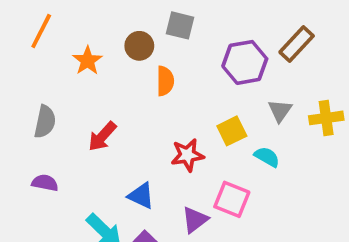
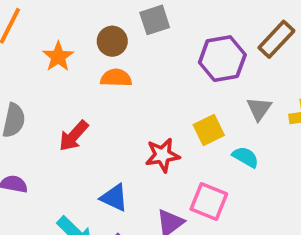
gray square: (180, 25) -> (155, 20), turned -32
orange semicircle: (165, 81) -> (116, 78), moved, turned -88

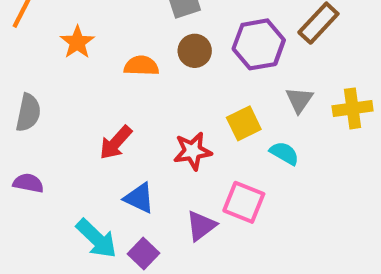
brown circle: (112, 41) -> (195, 51), moved
red arrow: (74, 136) -> (116, 143), moved

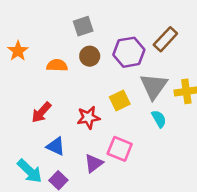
gray triangle: (299, 100) -> (154, 86), size x1.6
cyan semicircle: (284, 153) -> (159, 119), moved, turned 30

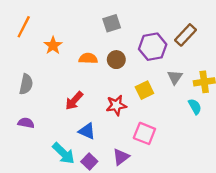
brown circle: (90, 56) -> (116, 60), moved
gray triangle: (154, 86) -> (175, 77), size x0.6
cyan semicircle: (159, 119) -> (195, 106), moved
purple triangle: (94, 163) -> (121, 157), moved

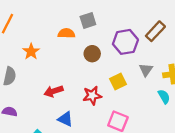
orange star: (53, 46) -> (31, 52), moved
orange semicircle: (88, 58) -> (66, 33), moved
red arrow: (74, 101) -> (54, 91), turned 30

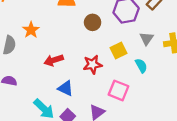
orange star: (31, 52) -> (31, 30), moved
cyan semicircle: (164, 97) -> (141, 66), moved

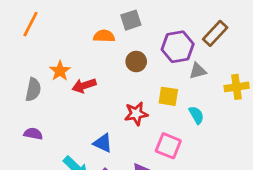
gray triangle: (147, 39) -> (198, 71), moved, turned 40
yellow square: (118, 50) -> (168, 96), turned 35
red arrow: (54, 60) -> (84, 86), moved

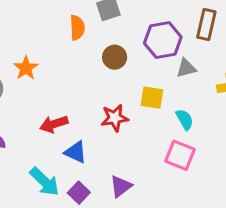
brown rectangle: (215, 33) -> (206, 24), turned -30
orange semicircle: (104, 36) -> (77, 28), turned 85
red arrow: (84, 86) -> (54, 124), moved
pink square: (168, 146) -> (180, 155), moved

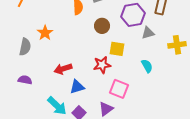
yellow square: (152, 98) -> (117, 49), moved
blue triangle: (76, 152) -> (77, 87), turned -42
pink square: (180, 155) -> (119, 89), moved

